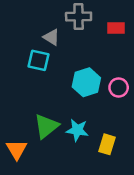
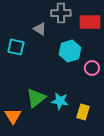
red rectangle: (116, 28) -> (90, 22), size x1.5
cyan square: (39, 60) -> (16, 47), moved
cyan hexagon: (86, 82) -> (70, 51), moved

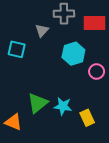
gray triangle: (40, 29) -> (42, 30), turned 40
yellow rectangle: (83, 112) -> (87, 118), turned -42
orange triangle: (13, 116) -> (13, 122), turned -36

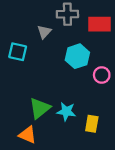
yellow rectangle: (87, 118) -> (92, 124), turned 35
orange triangle: (13, 122) -> (28, 135), moved

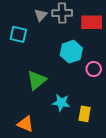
gray triangle: (44, 32) -> (41, 15), moved
cyan square: (18, 52) -> (18, 34), moved
green triangle: (40, 108) -> (37, 80), moved

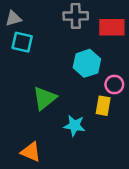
gray triangle: (41, 15) -> (13, 18), moved, turned 32
yellow rectangle: (85, 114) -> (103, 106), moved

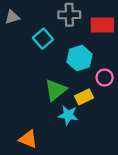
cyan square: (22, 42) -> (43, 39), moved, turned 36
green triangle: (45, 98) -> (56, 90), moved
yellow rectangle: (103, 106) -> (84, 97), moved, turned 54

